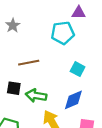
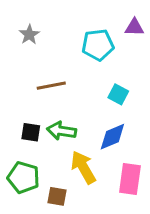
purple triangle: (79, 13) -> (134, 27), moved
black square: (14, 88) -> (31, 132), moved

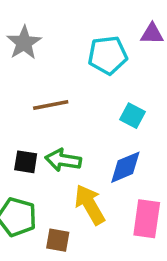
gray star: (29, 35) -> (24, 43), size x1.4

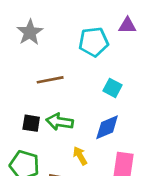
yellow arrow: (90, 205) -> (80, 156), size x0.6

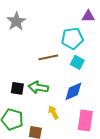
cyan pentagon: (94, 42) -> (72, 38), moved
brown line: (50, 80) -> (48, 57), moved

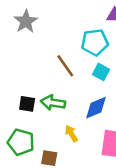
brown line: (48, 57) -> (65, 66), turned 66

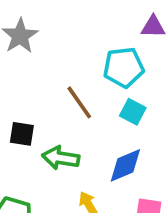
black square: (27, 104) -> (22, 134), moved

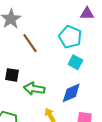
cyan pentagon: (124, 67) -> (70, 37), turned 30
brown line: (79, 102) -> (30, 43), moved

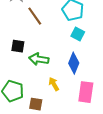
blue diamond: (71, 93) -> (74, 63), turned -45

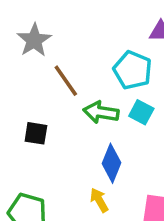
green arrow: (39, 59) -> (101, 112), moved
blue diamond: (74, 63) -> (111, 163), moved

